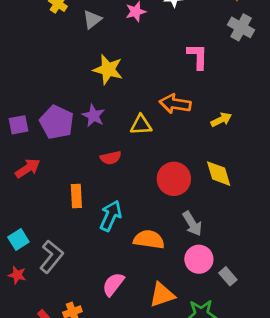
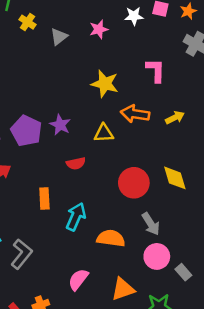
yellow star: (108, 70) -> (105, 84), moved
yellow arrow: (221, 120) -> (175, 118), moved

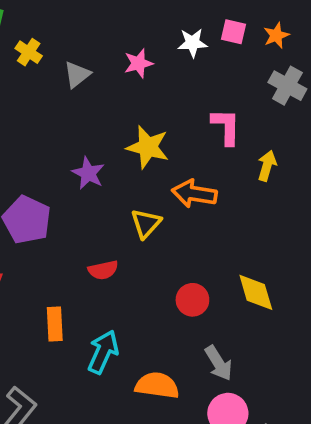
yellow arrow: (175, 118) -> (267, 166), moved, turned -48
purple star: (60, 125) -> (88, 173), moved
yellow triangle: (104, 133) -> (146, 223), turned -45
red circle: (134, 183) -> (192, 300), size x0.7

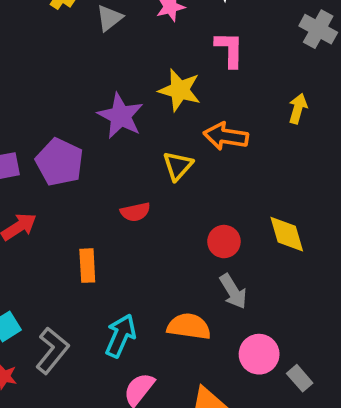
pink L-shape: (226, 127) -> (230, 49), moved
purple star: (88, 173) -> (121, 116), size x1.4
cyan arrow: (103, 352) -> (121, 336), moved
gray arrow: (219, 363) -> (233, 291), moved

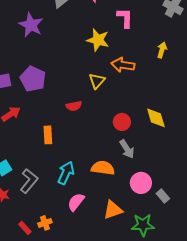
purple star: (121, 116) -> (31, 25), moved

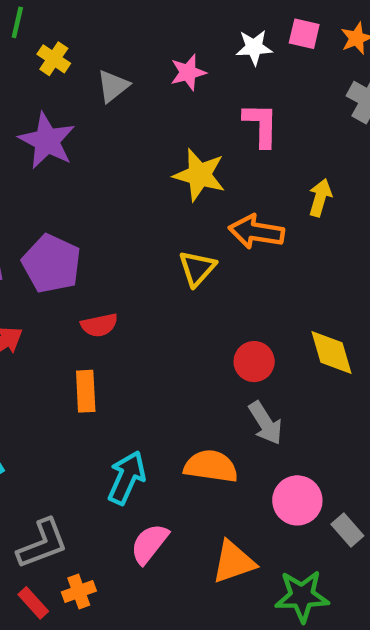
yellow arrow: (162, 50) -> (320, 198), moved
red semicircle: (74, 106) -> (99, 325), moved
gray L-shape: (29, 181) -> (42, 544), moved, turned 30

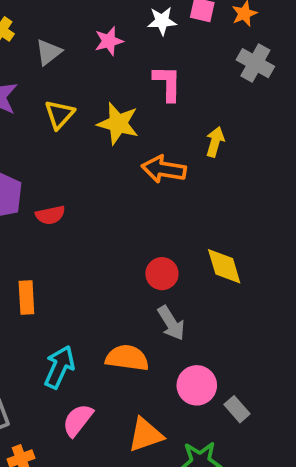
yellow triangle: (197, 268) -> (59, 114), moved
red semicircle: (99, 325) -> (50, 215), moved

